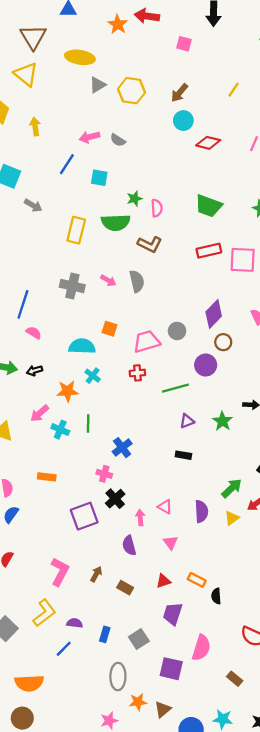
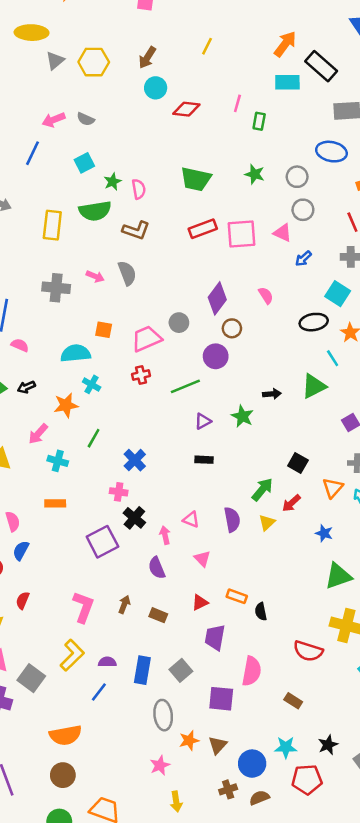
cyan square: (99, 178) -> (84, 163), moved, turned -30
green line: (88, 423) -> (94, 438), turned 36
cyan cross: (60, 430) -> (58, 461), moved
blue rectangle: (105, 634) -> (142, 670), size x1.5

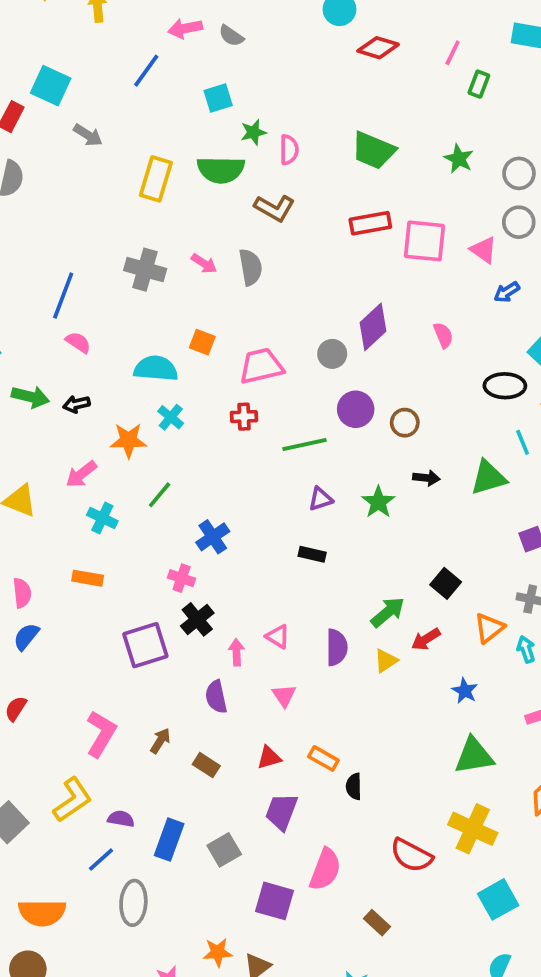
gray circle: (179, 323) -> (332, 354), moved
brown circle: (232, 328) -> (405, 423), moved
gray ellipse: (163, 715) -> (133, 903), moved

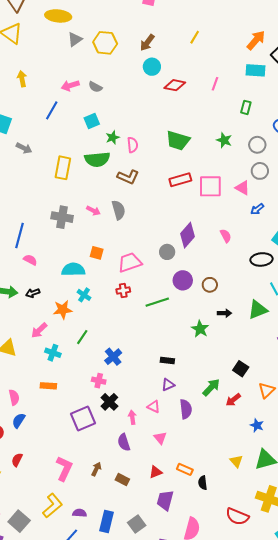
green rectangle: (479, 84) -> (246, 107), moved
purple triangle: (321, 499) -> (168, 385), moved
yellow triangle: (386, 661) -> (236, 461), moved, turned -32

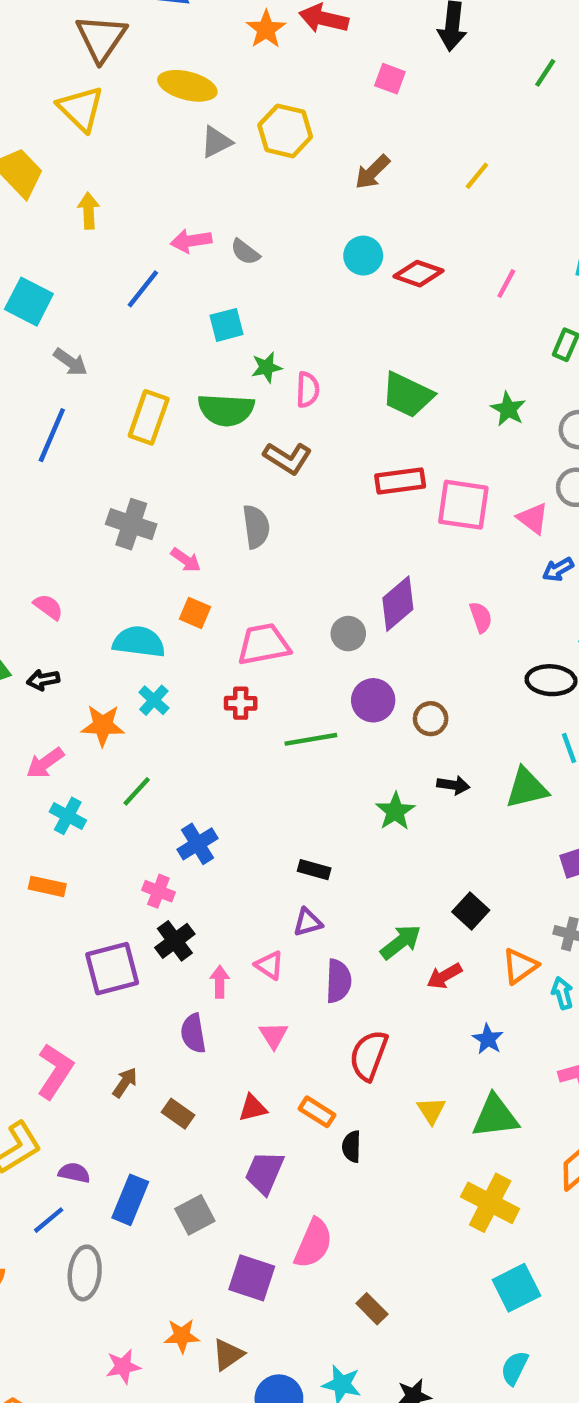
yellow hexagon: (105, 43) -> (285, 131), moved
cyan circle: (152, 67) -> (363, 256), moved
pink arrow: (93, 211) -> (186, 560), moved
blue line: (20, 236) -> (52, 435), moved
red semicircle: (237, 517) -> (369, 1055), moved, turned 80

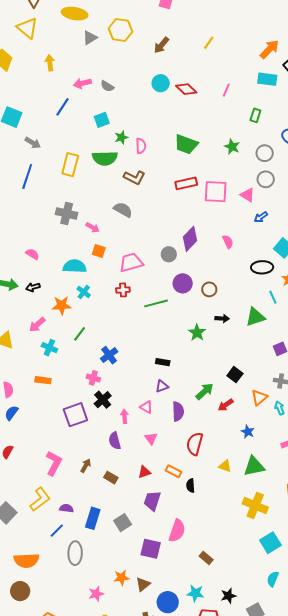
yellow arrow: (89, 211) -> (50, 63), moved
red diamond: (418, 274) -> (186, 89), turned 30
gray semicircle: (256, 527) -> (123, 210), turned -48
yellow triangle: (431, 1110) -> (225, 466), turned -32

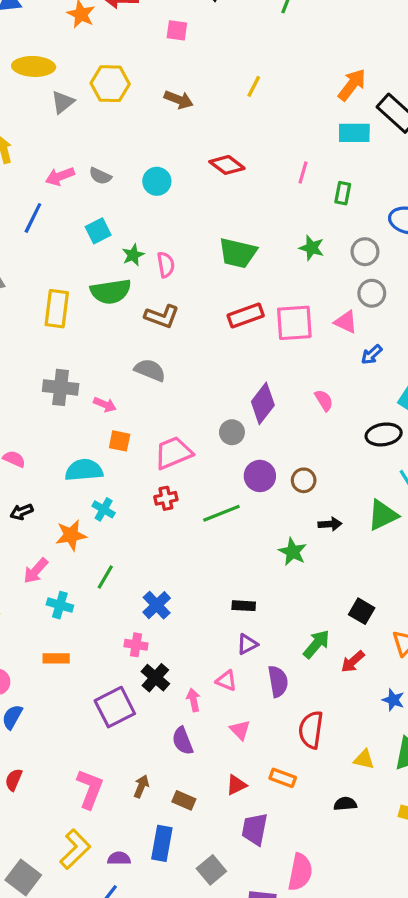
brown arrow: (161, 45) -> (179, 100), turned -102
cyan circle: (161, 83) -> (157, 181), moved
pink line: (226, 90) -> (303, 173), moved
black semicircle: (190, 486) -> (345, 804), moved, turned 96
blue rectangle: (93, 518) -> (162, 843), moved

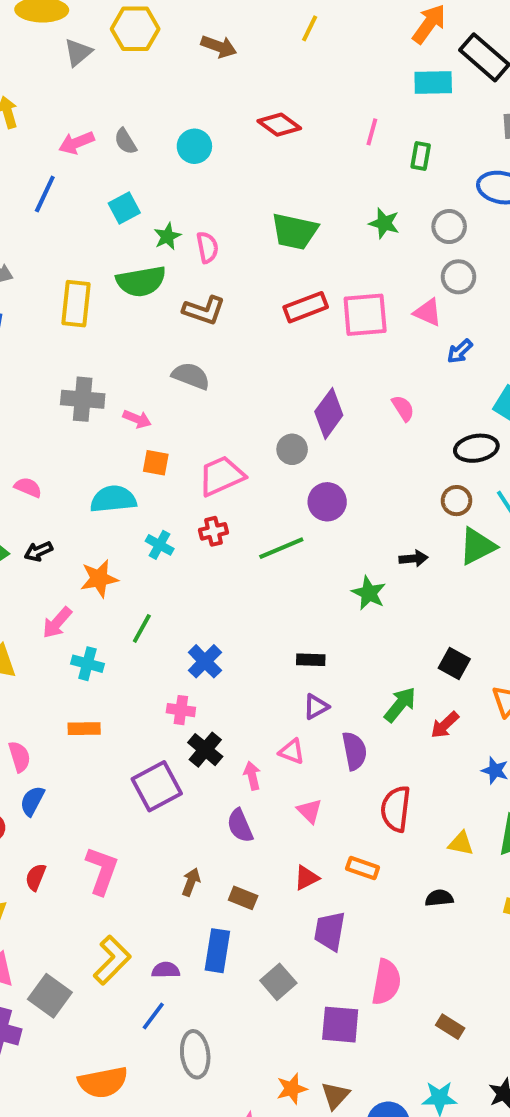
gray semicircle: (100, 176) -> (125, 141), turned 35
brown circle: (304, 480) -> (457, 501), moved
cyan cross: (104, 509) -> (160, 545), moved
pink L-shape: (90, 789) -> (102, 871), moved

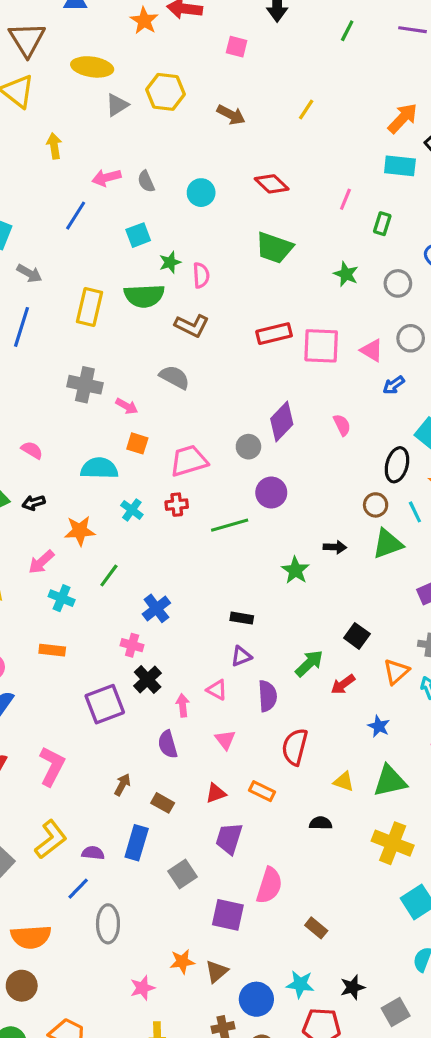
green trapezoid: (295, 231) -> (274, 248), moved
gray circle: (459, 277) -> (411, 338), moved
black ellipse: (476, 448) -> (397, 465), turned -72

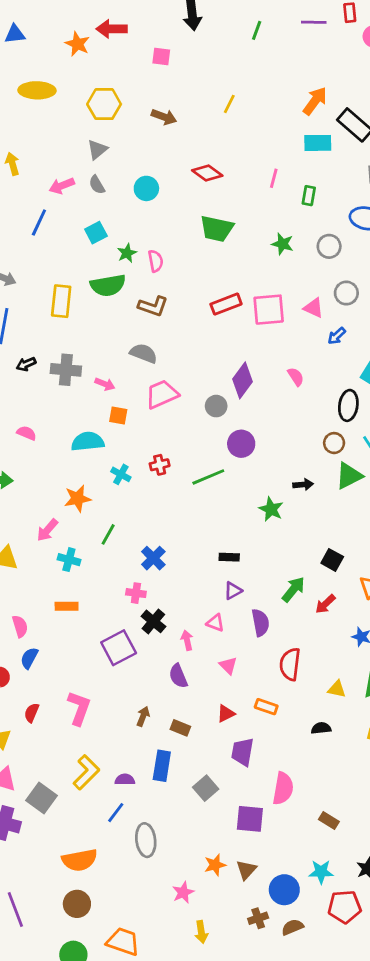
gray triangle: (117, 105) -> (97, 150), moved
pink trapezoid: (189, 461) -> (162, 394), moved
black arrow: (34, 503) -> (26, 364), moved

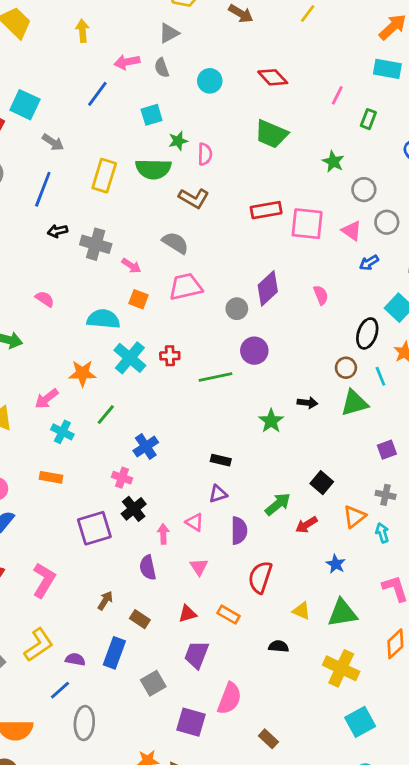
gray circle: (329, 246) -> (364, 190), moved
cyan cross: (121, 474) -> (130, 358), size x1.6

